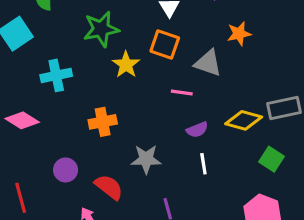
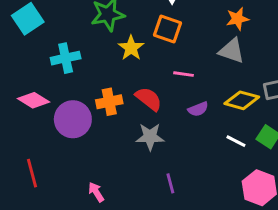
gray triangle: (208, 63) -> (232, 51), moved
white line: (203, 164) -> (236, 141), moved, turned -54
purple circle: (66, 170) -> (73, 119), moved, size x1.6
red semicircle: (109, 187) -> (149, 99), moved

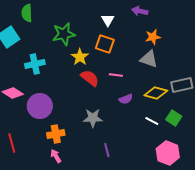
red semicircle: (149, 99) -> (90, 78), moved
orange cross: (109, 102) -> (56, 134), moved

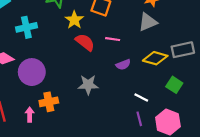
gray triangle: (149, 59) -> (148, 22), turned -42
white line: (152, 121) -> (141, 98), moved
purple line: (107, 150) -> (139, 119), moved
pink arrow: (56, 156) -> (30, 115), moved, turned 32

